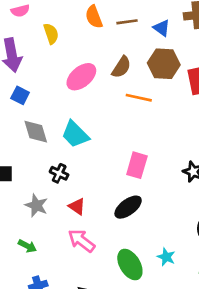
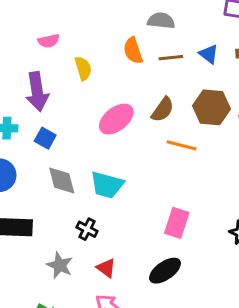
blue triangle: (162, 28) -> (209, 54), moved
cyan trapezoid: (75, 134) -> (107, 185), turned -32

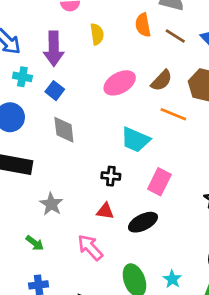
brown line: (171, 58) -> (175, 36), turned 30
cyan trapezoid: (107, 185) -> (135, 140), moved
black cross: (87, 229) -> (111, 176), moved, turned -30
red triangle: (106, 268) -> (105, 211), moved, turned -36

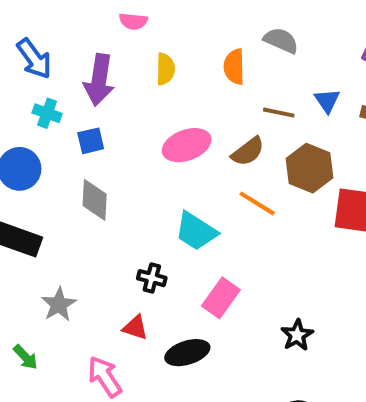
brown line: (175, 36) -> (279, 113), moved, turned -30
blue square: (55, 91) -> (91, 141), turned 30

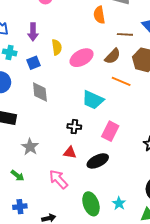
yellow semicircle: (165, 69) -> (57, 47), moved
purple arrow: (99, 80) -> (33, 32), size x0.7

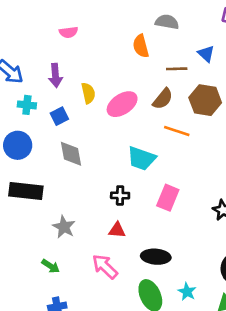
black ellipse: (98, 161) -> (156, 257), moved, turned 35

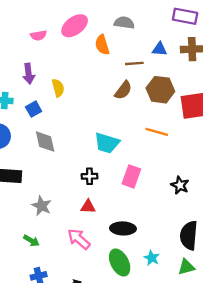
blue triangle: (206, 54) -> (160, 49), turned -35
pink ellipse: (122, 104) -> (75, 26), moved
orange line: (177, 131) -> (157, 132), moved

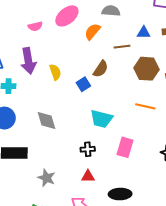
orange semicircle: (102, 45) -> (92, 32), turned 60
purple arrow: (29, 74) -> (28, 61), size x1.4
brown semicircle: (123, 90) -> (101, 69), moved
blue square: (34, 109) -> (83, 84), moved

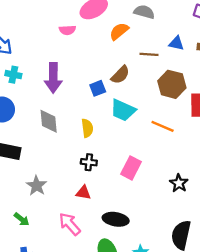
pink semicircle: (35, 26) -> (67, 30), moved
purple arrow: (28, 61) -> (53, 78), moved
yellow semicircle: (55, 72) -> (87, 128), moved
cyan trapezoid: (102, 119) -> (123, 110), moved

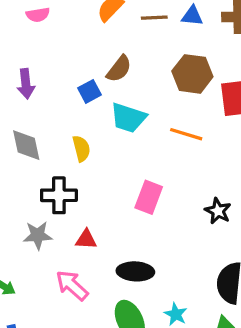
brown line: (149, 54) -> (154, 18), moved
purple arrow: (53, 78) -> (26, 84), size x0.7
black cross: (89, 162) -> (59, 195), moved, size x1.5
gray star: (37, 186) -> (38, 235), moved, turned -30

